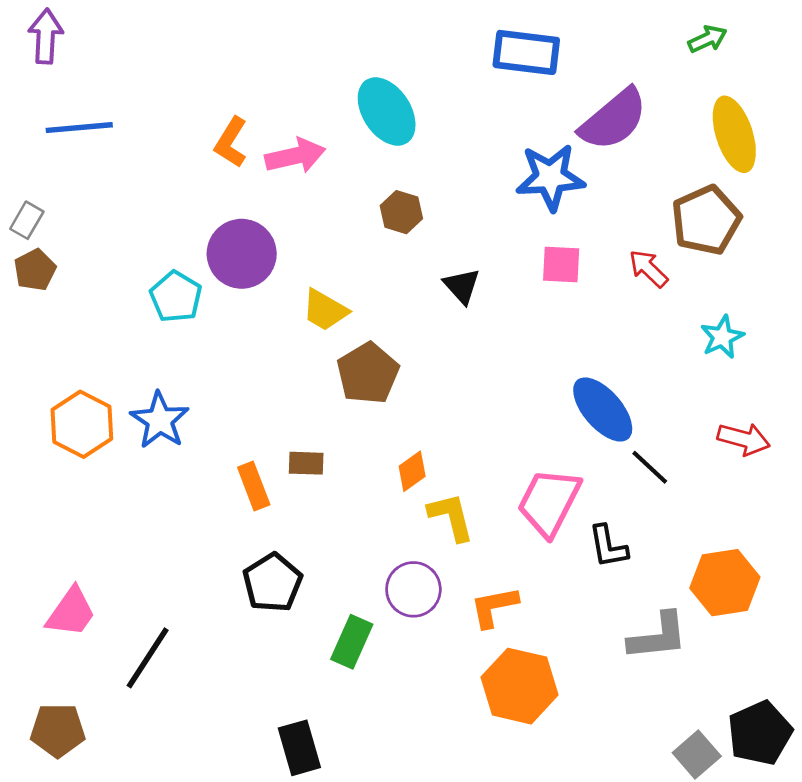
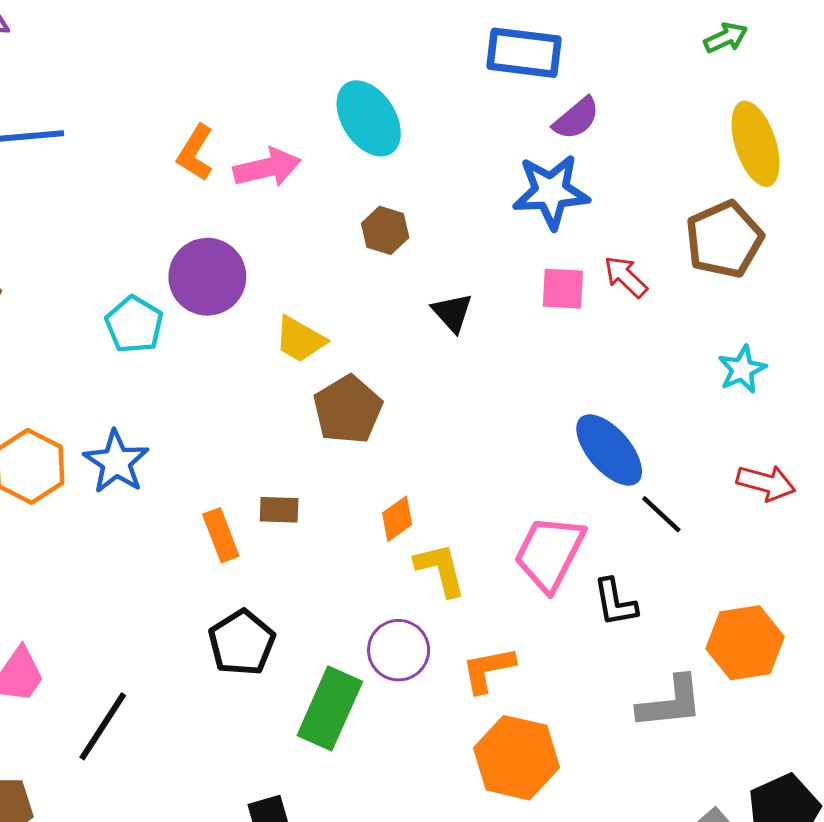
purple semicircle: (613, 120) -> (576, 118), moved, size x0.6
red arrow: (648, 269) -> (626, 277), moved
green rectangle: (352, 642) -> (330, 708), size x1.4

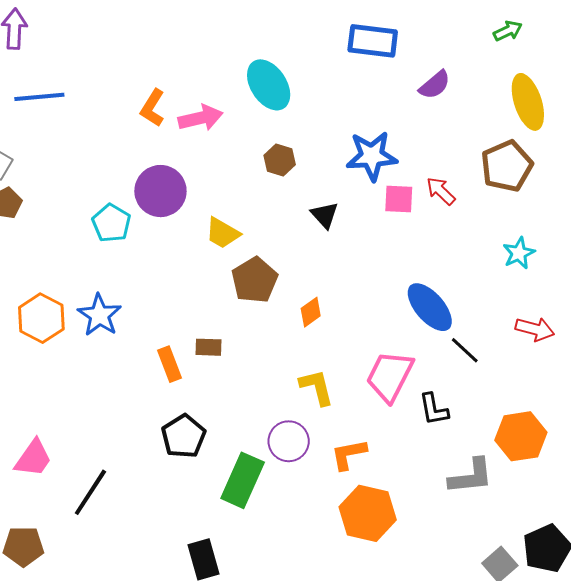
purple semicircle: (576, 118) -> (435, 85), moved
blue star: (551, 192) -> (372, 156), moved
orange diamond: (397, 519) -> (311, 312), moved

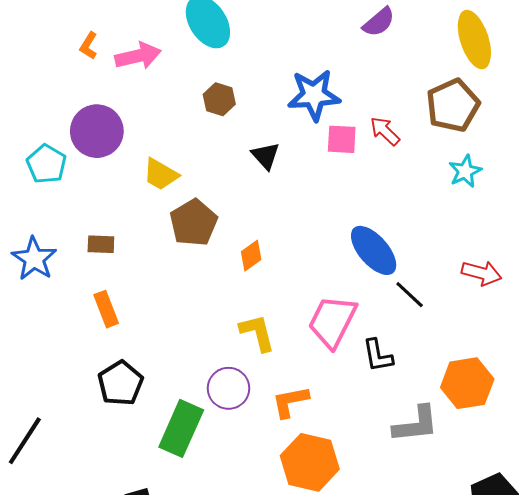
orange L-shape: (152, 108) -> (89, 46), size x0.7
cyan star: (519, 253) -> (465, 171), moved
brown rectangle: (209, 347) -> (101, 244), moved

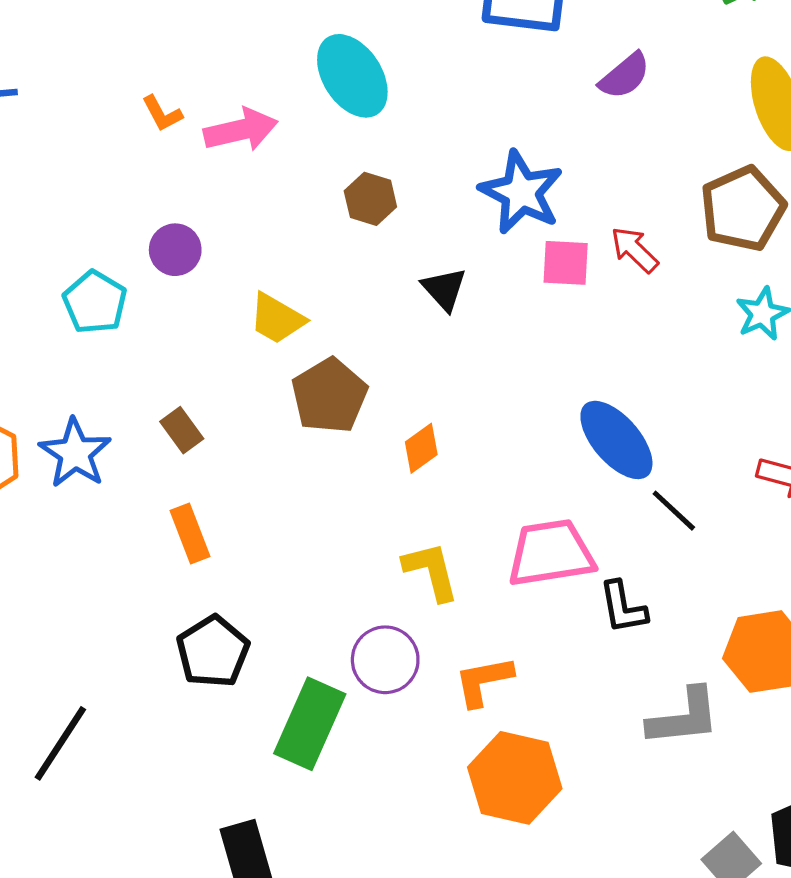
orange L-shape: (89, 46) -> (162, 114), turned -60
blue star: (314, 95) -> (521, 192), turned 30
purple circle: (97, 131) -> (175, 250), size x0.6
brown rectangle: (101, 244) -> (182, 430), turned 52
pink trapezoid: (332, 321) -> (551, 553), turned 54

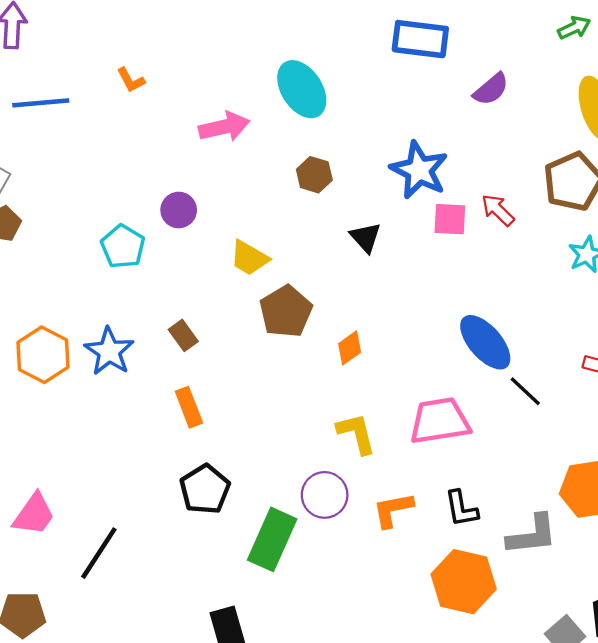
orange L-shape: (162, 114) -> (131, 80), moved
black L-shape: (623, 607) -> (461, 509), moved
orange hexagon: (515, 778) -> (464, 582), moved

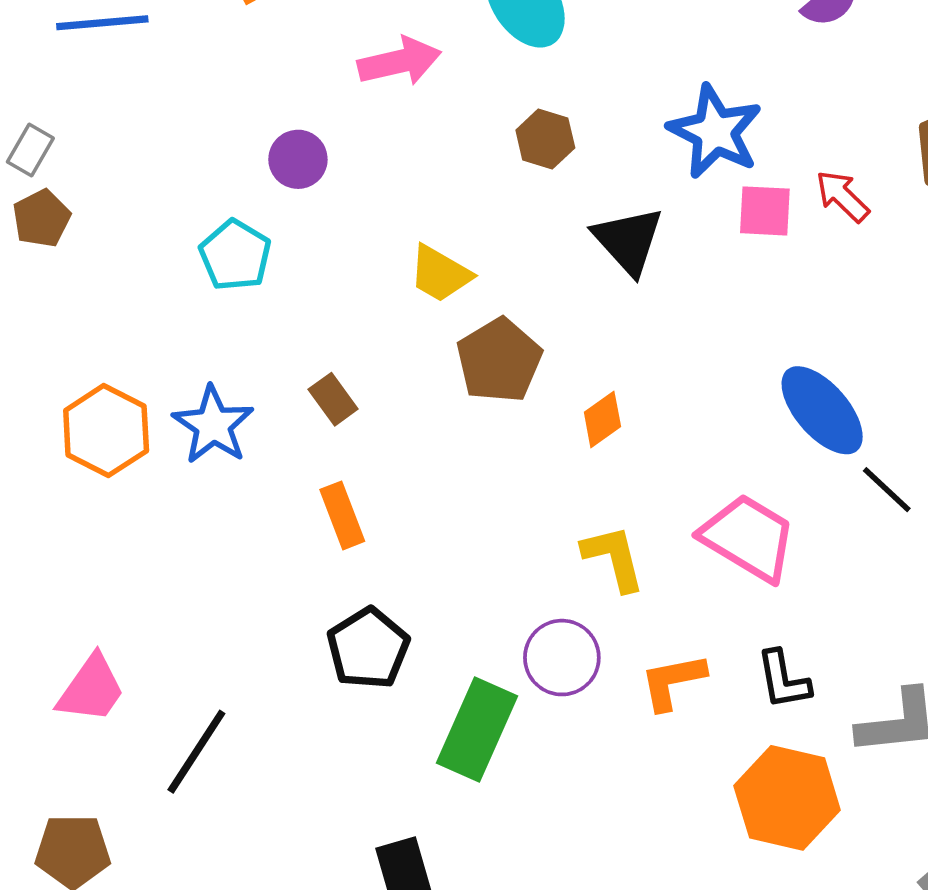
purple circle: (179, 210) -> (298, 159), moved
black triangle: (366, 237) -> (628, 240), size x1.4
pink trapezoid: (440, 421) -> (748, 538), turned 40

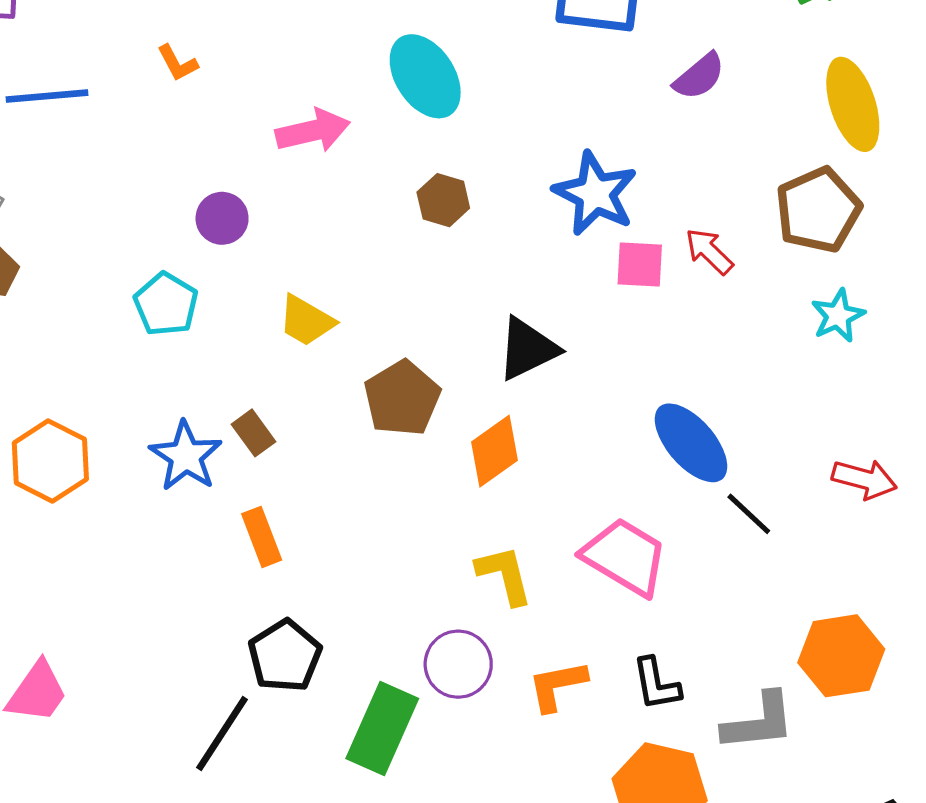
black triangle: (628, 240) -> (528, 349), moved, turned 46
yellow trapezoid: (440, 274) -> (306, 321), moved
orange diamond: (602, 419) -> (495, 451), size x1.4
blue star: (213, 425) -> (186, 456), moved
black line: (196, 752) -> (222, 733), moved

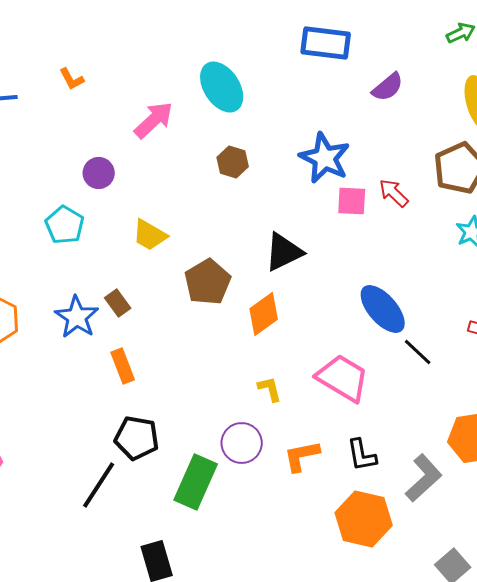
pink arrow: (313, 131) -> (154, 120), turned -30
yellow L-shape: (504, 575) -> (270, 389), size x0.7
black pentagon: (285, 656) -> (137, 438), turned -30
gray L-shape: (759, 722) -> (424, 478), turned -36

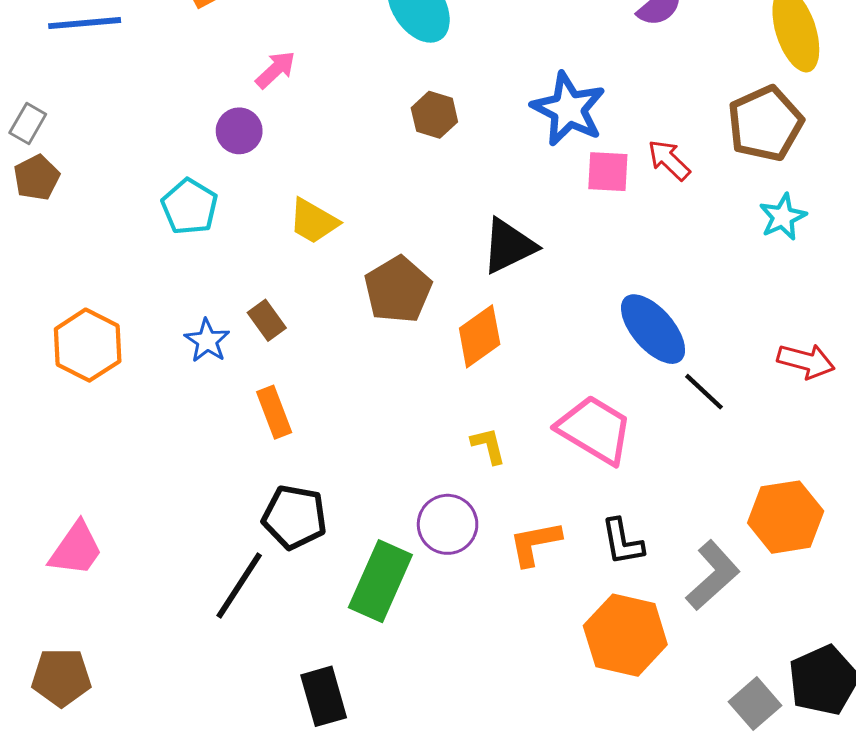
pink arrow: (154, 120) -> (276, 70), moved, size x0.7
blue star: (77, 317) -> (207, 341), size x0.7

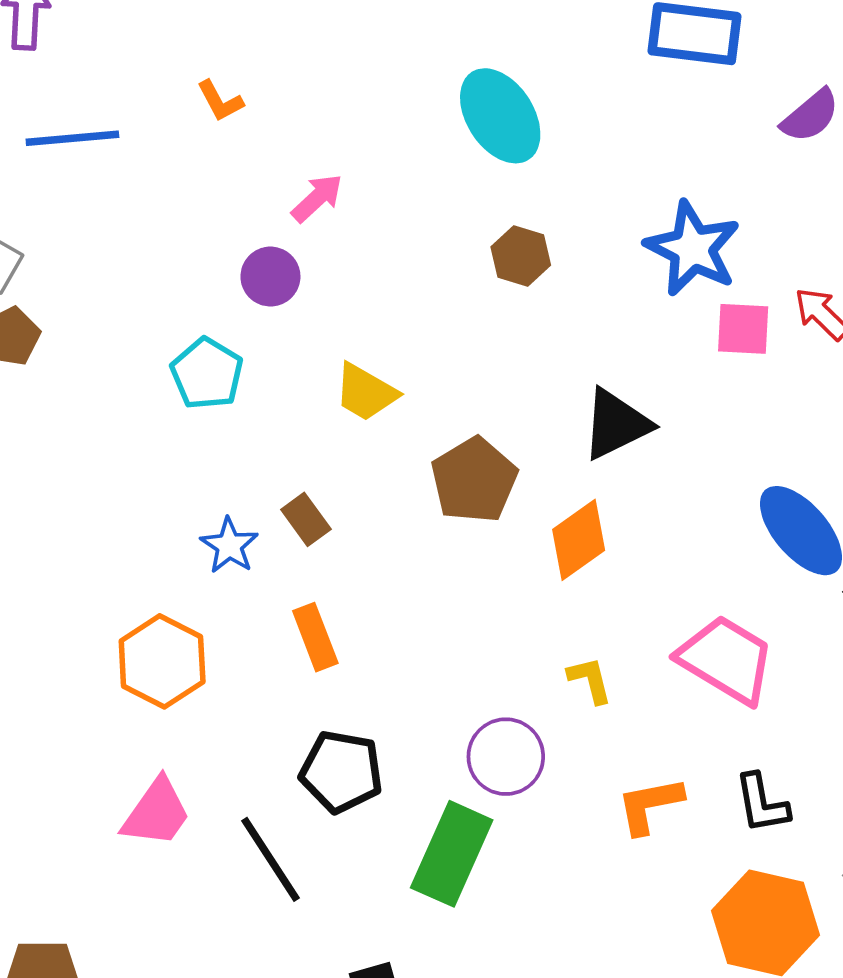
orange hexagon: (88, 345) -> (162, 661), moved
purple circle: (448, 524) -> (506, 757), moved
pink trapezoid: (76, 549) -> (156, 813), moved
black line: (239, 586) -> (270, 859), turned -66

